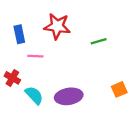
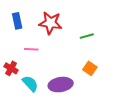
blue rectangle: (19, 34) -> (17, 21), moved
orange square: (119, 89) -> (90, 68), moved, turned -32

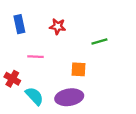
red star: (50, 23) -> (58, 26), size x0.6
orange square: (90, 68) -> (78, 69), moved, turned -32

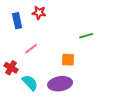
red star: (58, 26) -> (39, 13), moved
pink line: (36, 57) -> (31, 49), turned -40

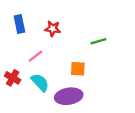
red star: (39, 13) -> (53, 29), moved
cyan semicircle: (30, 83) -> (40, 82), moved

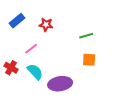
blue rectangle: (19, 24) -> (17, 21), turned 63
orange square: (78, 69) -> (89, 60), moved

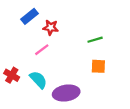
blue rectangle: (17, 21) -> (29, 16), moved
pink line: (31, 49) -> (42, 50), moved

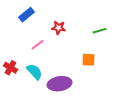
red star: (51, 27) -> (59, 28), moved
green line: (95, 40) -> (100, 31), moved

